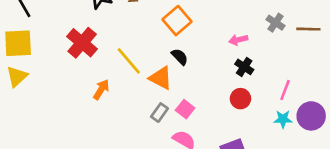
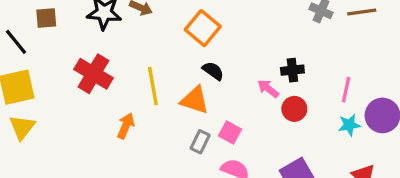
pink arrow: (238, 40) -> (268, 89), moved, turned 60
yellow line: (129, 61) -> (153, 86), turned 40
black cross: (244, 67) -> (292, 70), turned -30

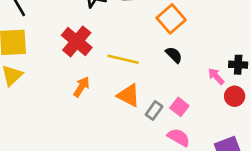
yellow line: (153, 86) -> (123, 59), turned -76
orange triangle: (195, 100) -> (129, 95), moved
orange arrow: (126, 126) -> (81, 87), moved

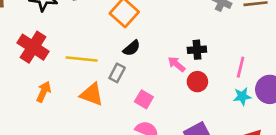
black semicircle: (174, 55) -> (132, 48), turned 102
gray rectangle: (154, 110) -> (117, 73), moved

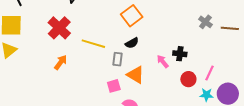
gray rectangle: (117, 73) -> (118, 59), turned -32
red circle: (197, 82) -> (188, 79), moved
orange triangle: (92, 94) -> (136, 75), moved
pink square: (144, 99) -> (114, 86), moved, turned 32

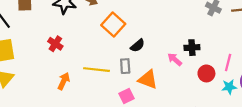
orange square: (132, 16) -> (113, 24), moved
red cross: (59, 28) -> (55, 44), size x0.6
yellow line: (93, 44) -> (96, 70), moved

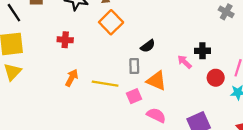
orange square: (113, 24) -> (111, 22), moved
red cross: (55, 44) -> (65, 40), turned -32
yellow line: (96, 70) -> (105, 84), moved

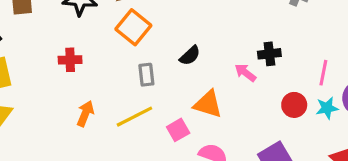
gray rectangle: (134, 66) -> (146, 75), moved
red circle: (216, 78) -> (294, 105), moved
yellow line: (105, 84) -> (134, 117), turned -30

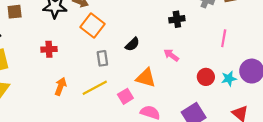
black cross: (269, 54) -> (177, 19), moved
pink line: (323, 73) -> (224, 38), moved

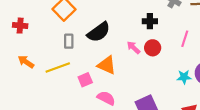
black cross: (177, 19) -> (150, 21), moved
black semicircle: (132, 44) -> (99, 32), size x1.6
red circle: (206, 77) -> (153, 48), moved
orange arrow: (61, 86) -> (26, 62), turned -84

